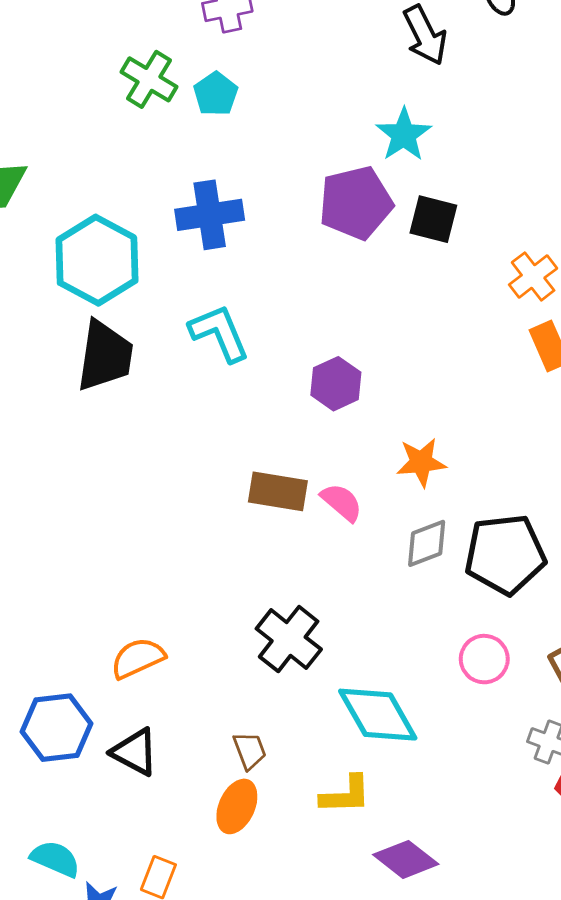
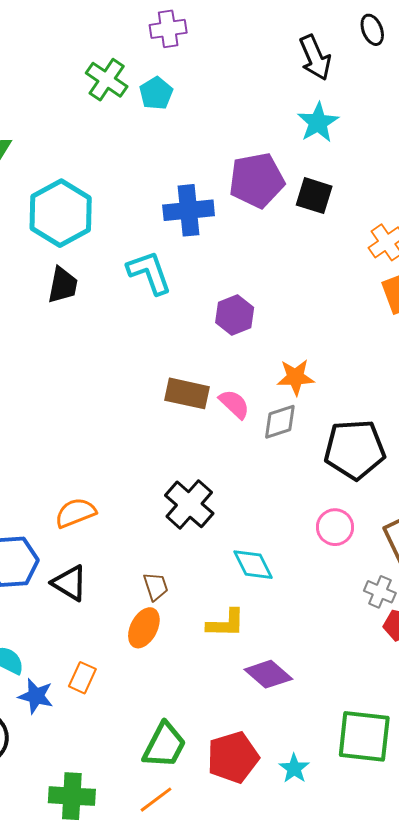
cyan star: (404, 135) -> (318, 122), moved
blue cross: (210, 215) -> (189, 210), moved
black trapezoid: (105, 356) -> (63, 285), size x0.7
gray diamond: (427, 543) -> (280, 422), moved
cyan diamond: (378, 715) -> (253, 565), size x0.7

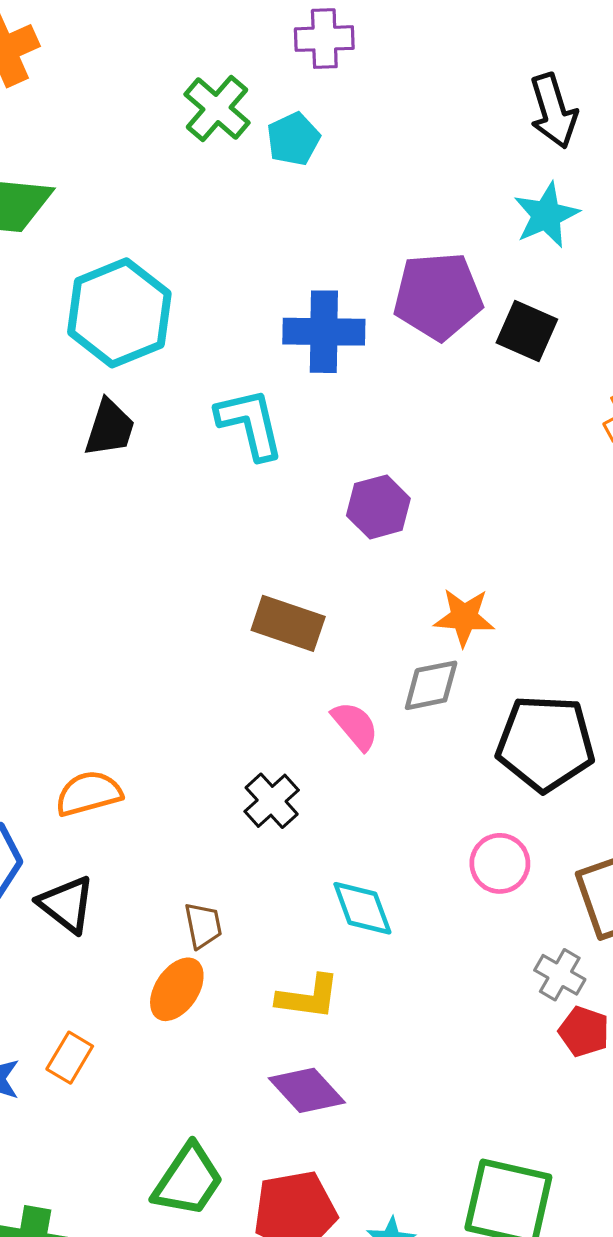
pink semicircle: (234, 404) -> (355, 726), moved
black cross: (189, 504) -> (272, 801), size x0.7
purple diamond: (268, 674) -> (307, 1090), moved

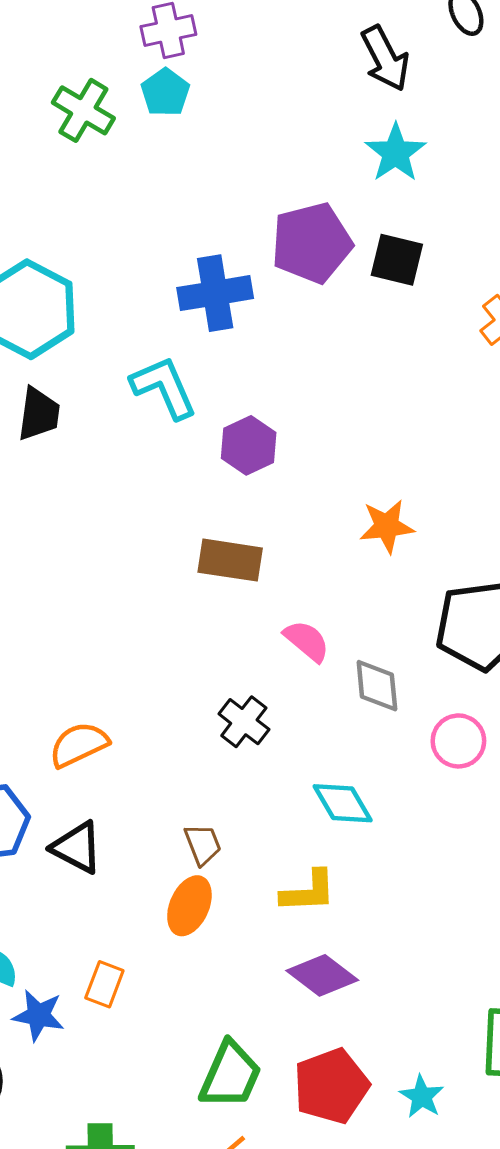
cyan pentagon: (293, 139) -> (165, 92), moved
purple hexagon: (378, 507) -> (249, 445), moved
gray diamond: (431, 685) -> (377, 686), moved, turned -74

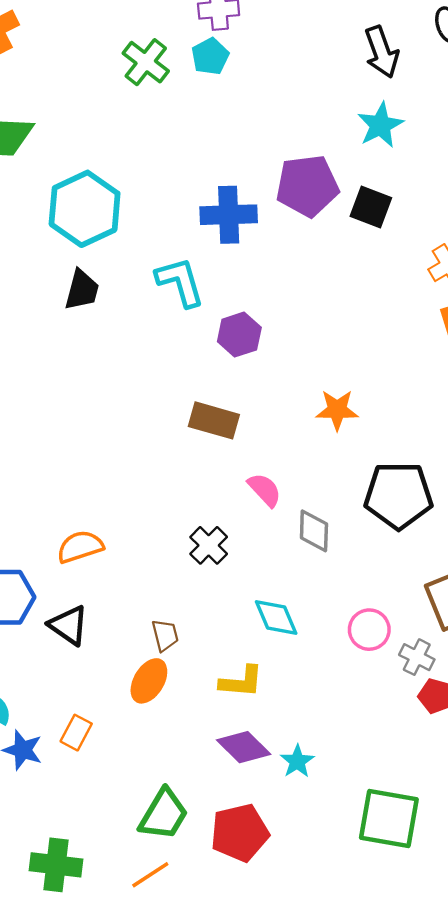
pink circle: (458, 741) -> (369, 630), moved
cyan star: (422, 1097) -> (297, 761), moved

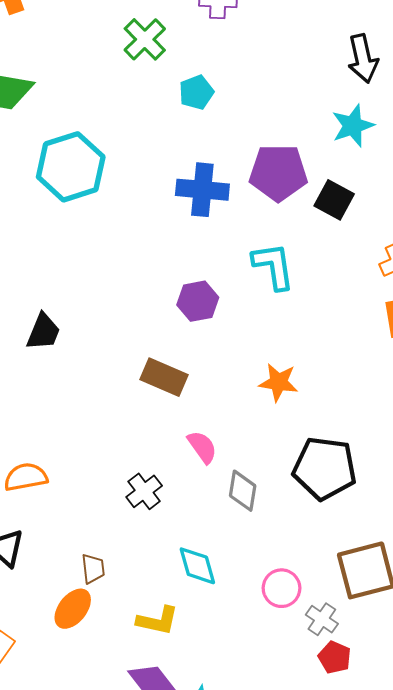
cyan pentagon: (210, 56) -> (196, 92), moved
cyan L-shape: (180, 282) -> (273, 266), moved
black trapezoid: (82, 290) -> (43, 332), moved

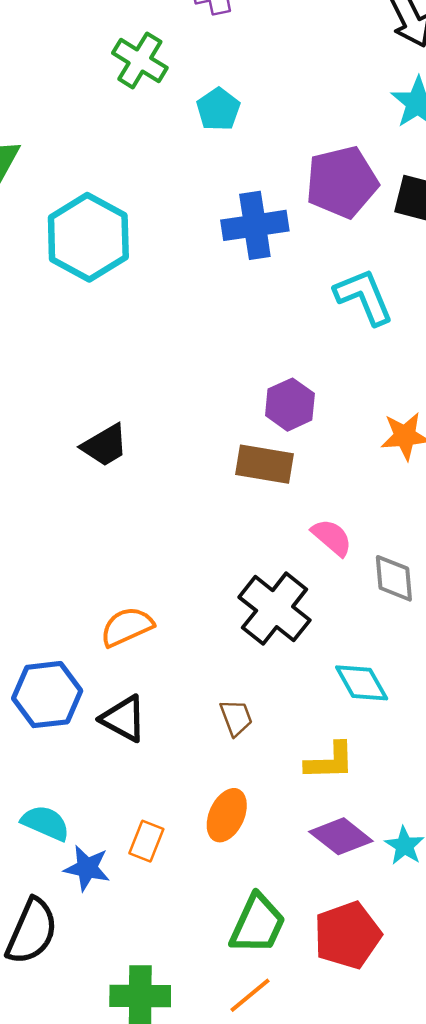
purple hexagon: (198, 301) -> (290, 405), moved
black trapezoid: (43, 332) -> (105, 445), turned 51
black cross: (144, 491) -> (275, 609), size x1.6
orange ellipse: (73, 609) -> (227, 815), moved

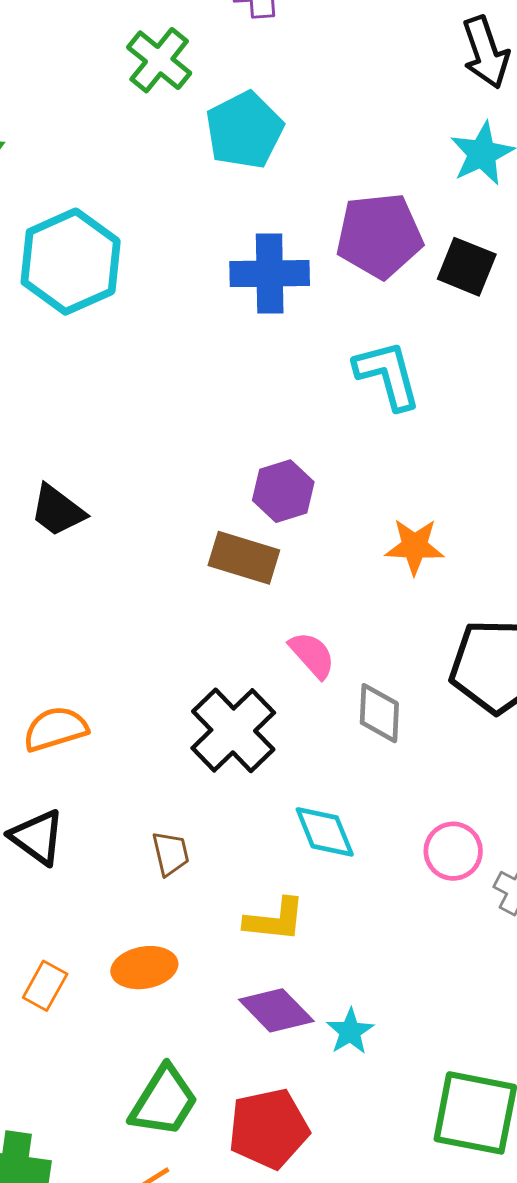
cyan pentagon: (218, 109) -> (244, 130), size x1.5
black trapezoid: (105, 445) -> (58, 511), turned 60
orange ellipse: (227, 815) -> (144, 968), turned 48

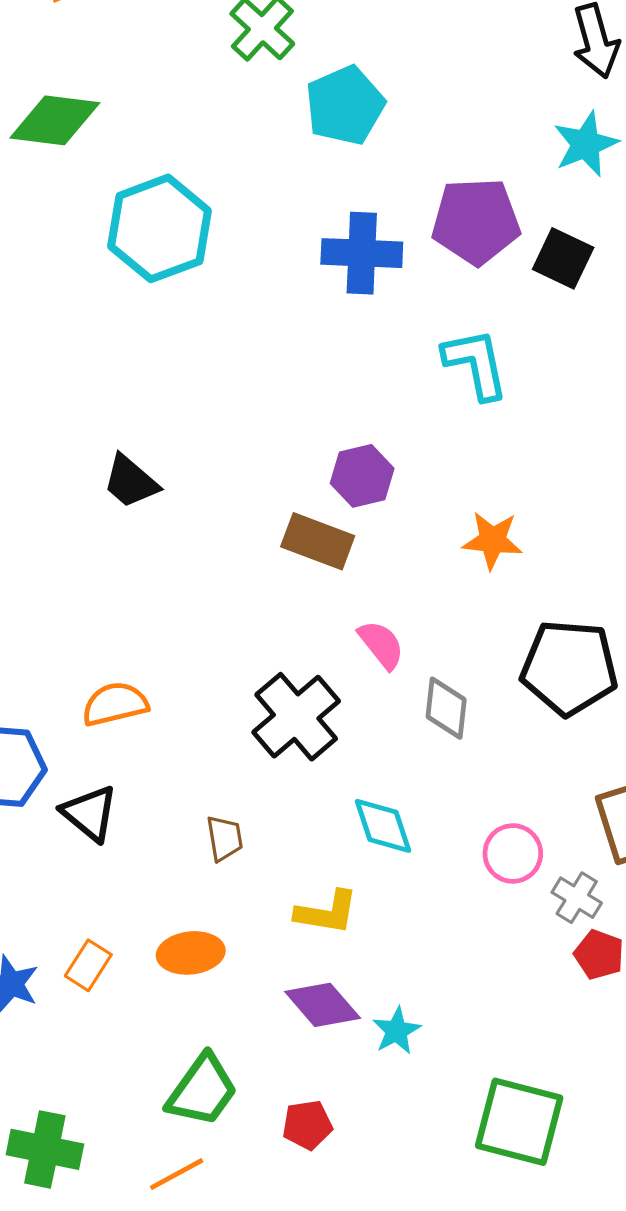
red pentagon: (269, 1129) -> (307, 1125), size x0.6

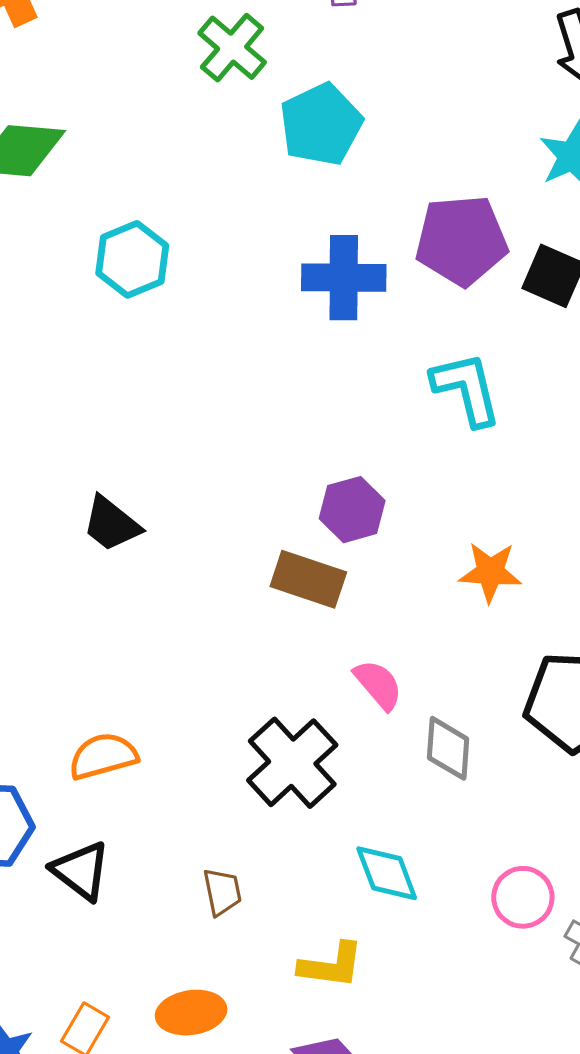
cyan hexagon: (159, 228) -> (132, 259), size x0.7

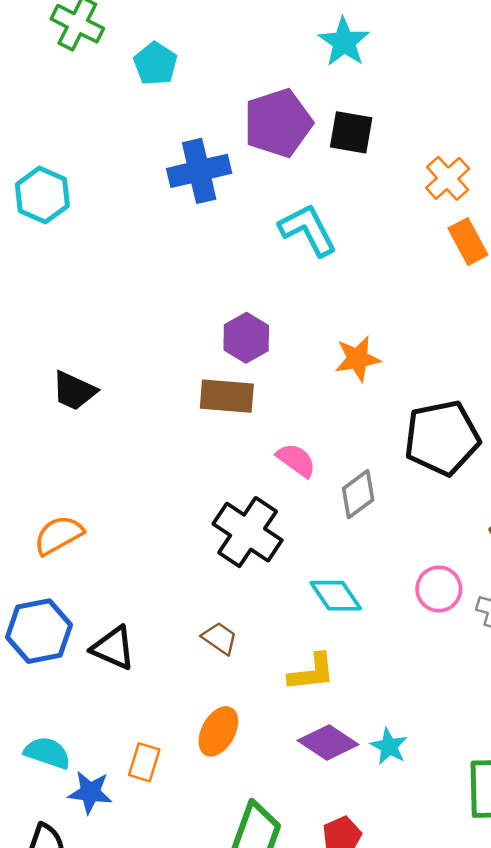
cyan pentagon: (321, 125) -> (155, 64), size x0.7
gray diamond: (448, 748) -> (358, 494), turned 63
orange semicircle: (103, 756) -> (59, 535), moved
brown trapezoid: (222, 892) -> (220, 638), turned -30
orange ellipse: (191, 1013) -> (218, 731), turned -39

